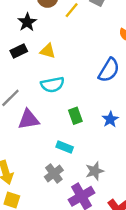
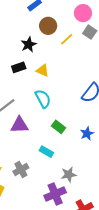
cyan semicircle: (52, 85) -> (43, 99), turned -114
green rectangle: (75, 116) -> (59, 127), turned -40
gray cross: (54, 173) -> (21, 170), moved

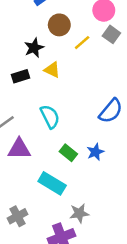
yellow triangle: (42, 70) -> (52, 70), moved
blue star: (87, 134) -> (95, 152), moved
cyan rectangle: (46, 152) -> (52, 183), size x1.5
gray cross: (21, 170) -> (17, 216), moved

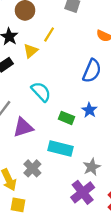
yellow line: (82, 43) -> (49, 34), moved
yellow triangle: (52, 70) -> (31, 51), turned -49
gray cross: (17, 216) -> (32, 168), moved

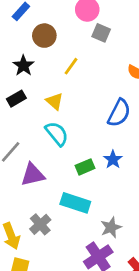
yellow triangle: (31, 51) -> (54, 101), moved, turned -42
green rectangle: (66, 118) -> (85, 167), turned -49

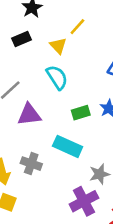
yellow line: (71, 66) -> (77, 27), moved
gray cross: (40, 224) -> (31, 164), turned -36

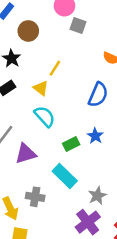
cyan rectangle: (68, 146) -> (65, 176), turned 30

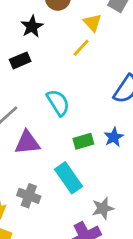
yellow triangle: (41, 88) -> (92, 23), moved

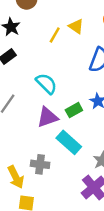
yellow triangle: (92, 23) -> (76, 26), moved
purple triangle: (27, 143) -> (47, 117), moved

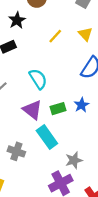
yellow triangle: (76, 26) -> (85, 34), moved
purple triangle: (47, 117) -> (32, 110), turned 45

